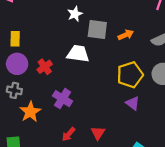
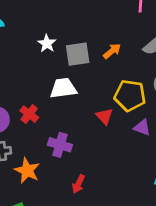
yellow pentagon: (130, 75) -> (130, 96), turned -30
red triangle: (98, 133) -> (104, 116), moved

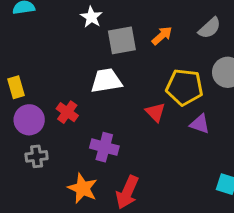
white star: (47, 43) -> (91, 17), moved
orange star: (27, 171) -> (83, 188), moved
red arrow: (78, 184) -> (127, 192), size x1.5

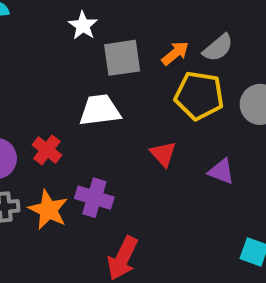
gray semicircle: (210, 28) -> (218, 48), moved
yellow pentagon: (184, 87) -> (199, 96), moved
orange star: (83, 188) -> (48, 210), moved

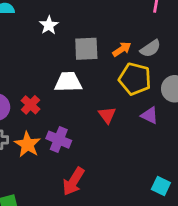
white star: (83, 26) -> (49, 25), moved
purple triangle: (221, 171) -> (149, 115), moved

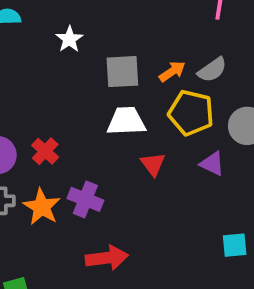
white trapezoid: (68, 82) -> (126, 121), moved
red arrow: (73, 181) -> (107, 258), turned -128
cyan square: (161, 186) -> (235, 245), moved, turned -30

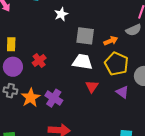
gray semicircle: (212, 70) -> (134, 30), moved
red cross: (45, 151) -> (39, 60), moved

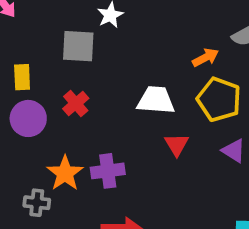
gray square: (85, 36) -> (78, 46), moved
gray cross: (10, 91) -> (37, 203), moved
purple cross: (54, 98) -> (108, 171), turned -36

